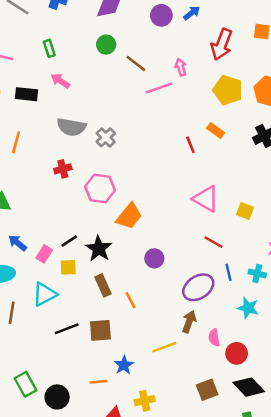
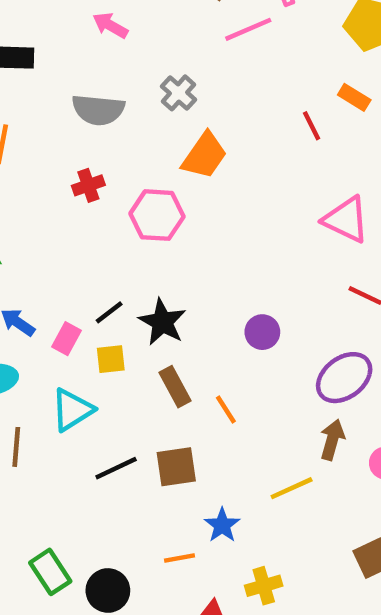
pink arrow: (60, 81) -> (110, 25), moved
gray cross: (106, 137) -> (179, 93), moved
orange trapezoid: (129, 216) -> (204, 156), moved

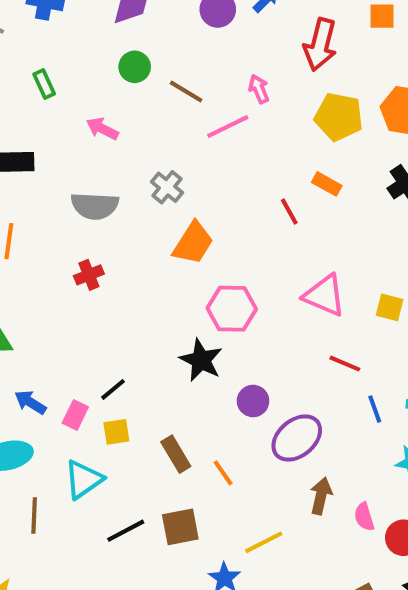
pink hexagon: (157, 215) -> (232, 309), moved
black star: (162, 322) -> (201, 360), moved
purple ellipse: (344, 378) -> (297, 438), moved
yellow line: (292, 488) -> (264, 542), moved

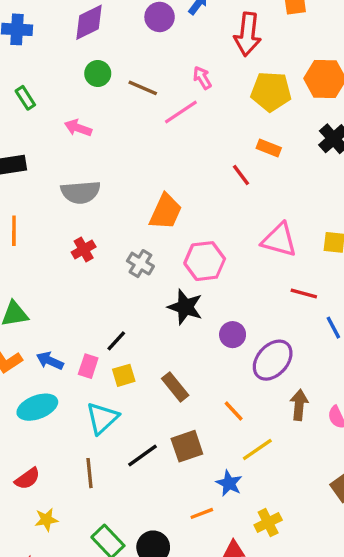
gray cross: (167, 187) -> (140, 264), moved
orange line: (223, 473) -> (234, 411), moved
brown line: (34, 516) -> (89, 473), moved

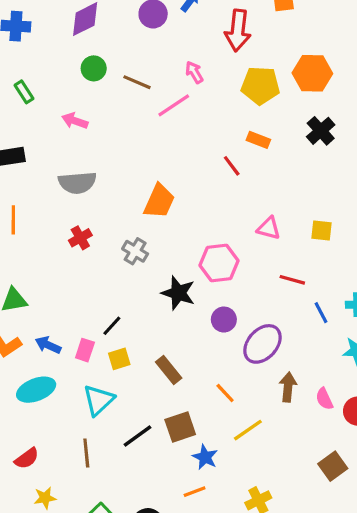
pink triangle: (279, 240) -> (269, 228), size x0.7
pink hexagon: (205, 261) -> (219, 263), moved
blue star: (229, 483) -> (205, 457), moved

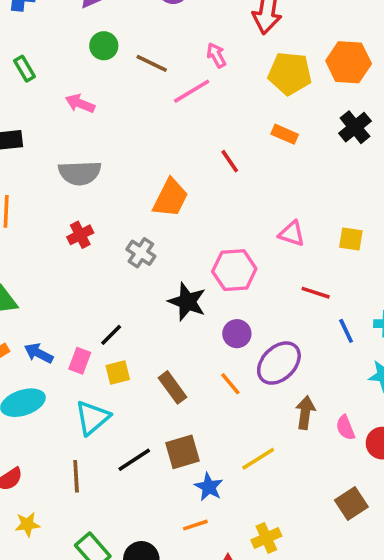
red line: (232, 166) -> (230, 161), moved
orange line: (225, 393) -> (230, 384), moved

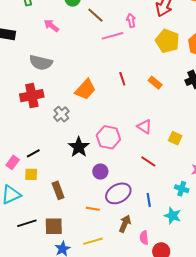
orange rectangle: (285, 134) -> (155, 83), moved
red cross: (80, 235) -> (32, 96), size x1.6
blue line: (346, 331) -> (149, 200), moved
orange line: (230, 384) -> (93, 209), moved, turned -56

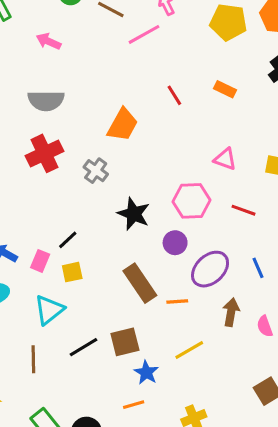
pink hexagon: (108, 137) -> (192, 201), moved
brown rectangle: (58, 190) -> (140, 283), moved, size x1.4

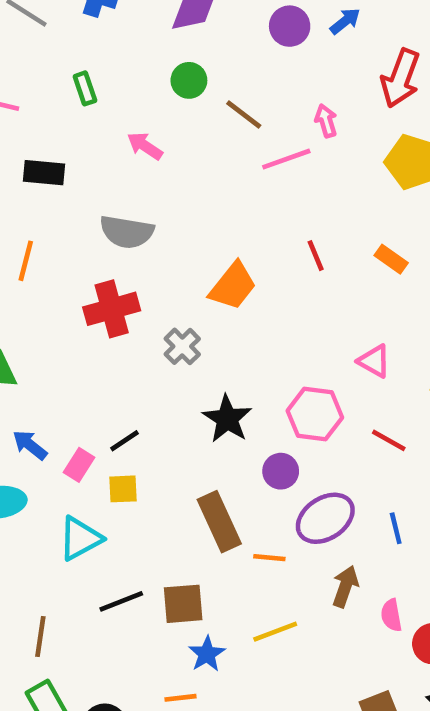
brown line: (33, 359) -> (40, 637), moved

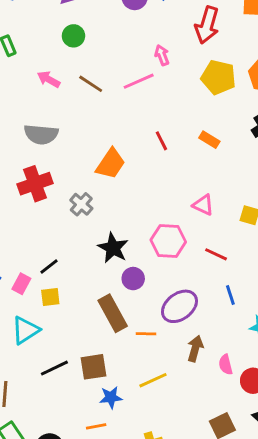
brown line: (244, 114) -> (91, 84), moved
purple circle: (281, 471) -> (133, 279), moved
blue line: (396, 528) -> (230, 295), moved
blue star: (207, 654) -> (111, 397), turned 30

